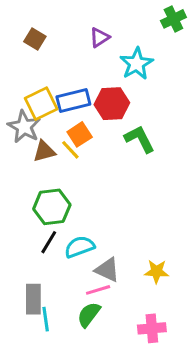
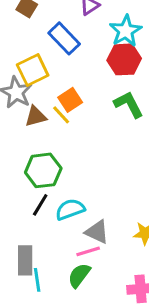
blue rectangle: (73, 101) -> (64, 38), moved, turned 60
red hexagon: (112, 104) -> (124, 59), moved

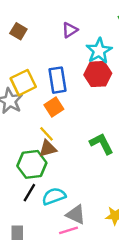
blue rectangle: (64, 38) -> (57, 80), moved, turned 35
green L-shape: (129, 104) -> (101, 144), moved
yellow line: (61, 115) -> (46, 134), moved
brown triangle: (36, 116) -> (48, 149), moved

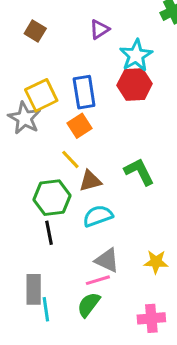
brown triangle: (48, 149) -> (90, 181), moved
black line: (29, 193) -> (49, 233), turned -42
cyan semicircle: (54, 196) -> (98, 216), moved

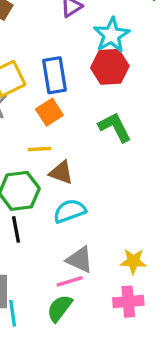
yellow line: (70, 159) -> (39, 149), turned -50
green L-shape: (139, 172) -> (115, 127), moved
brown triangle: (90, 181) -> (61, 172), turned 35
pink cross: (151, 318) -> (128, 302), moved

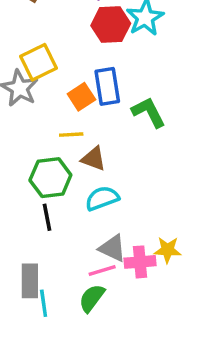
red hexagon: (110, 67) -> (111, 24), moved
blue rectangle: (55, 75) -> (107, 86), moved
pink cross: (128, 302) -> (140, 262), moved

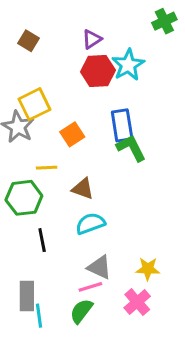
blue rectangle: (107, 86) -> (122, 125), moved
yellow line: (71, 135) -> (47, 168), moved
green hexagon: (50, 178) -> (24, 198), moved
pink cross: (140, 262) -> (137, 302), moved, turned -36

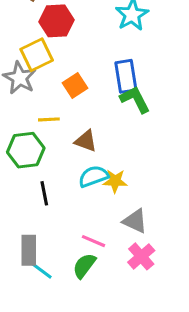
red hexagon: (98, 71) -> (57, 21), moved
gray triangle: (99, 267) -> (135, 221), moved
yellow star: (148, 269) -> (115, 181), moved
pink line: (90, 287) -> (93, 241), turned 40
cyan line: (39, 316) -> (41, 270), turned -45

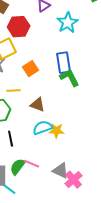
gray triangle: (135, 221) -> (61, 171), moved
pink line: (93, 241) -> (32, 164), moved
green semicircle: (84, 266) -> (18, 167), moved

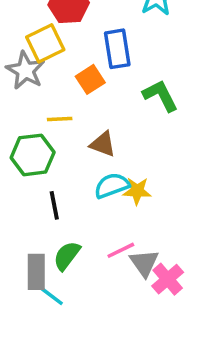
blue rectangle: (64, 63) -> (117, 49), moved
pink line: (32, 164) -> (121, 250), moved, turned -49
gray triangle: (61, 171) -> (144, 263), turned 30

